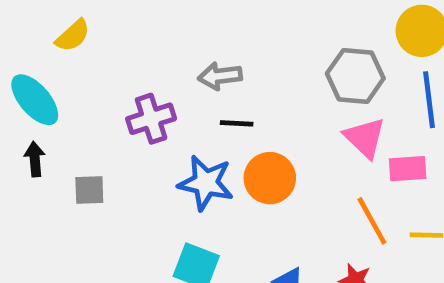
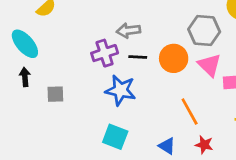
purple cross: (151, 119) -> (105, 53), moved
orange circle: (270, 178) -> (174, 58), moved
orange line: (372, 221) -> (190, 111), moved

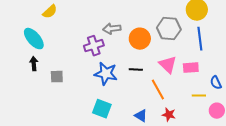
black line: (138, 57) -> (136, 70), moved
orange circle: (174, 58) -> (140, 39), moved
pink triangle: (209, 65) -> (168, 65), moved

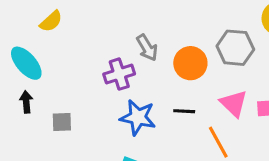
gray arrow: (112, 29) -> (147, 48), turned -114

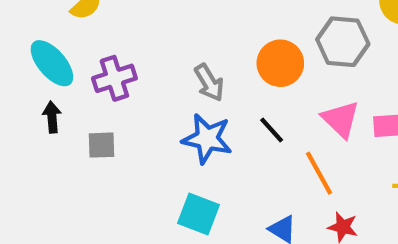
gray arrow: (147, 48) -> (209, 83), moved
purple cross: (119, 74) -> (114, 78), moved
black line: (184, 111) -> (272, 130), turned 45

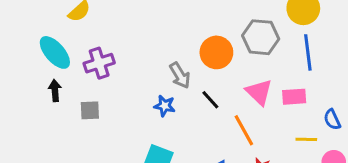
gray arrow: (209, 83) -> (180, 75), moved
blue star: (207, 139) -> (165, 106), size x0.6

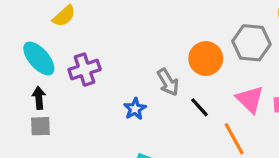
blue star: (165, 106) -> (135, 109), moved, turned 30
gray square: (90, 110) -> (40, 126), moved

